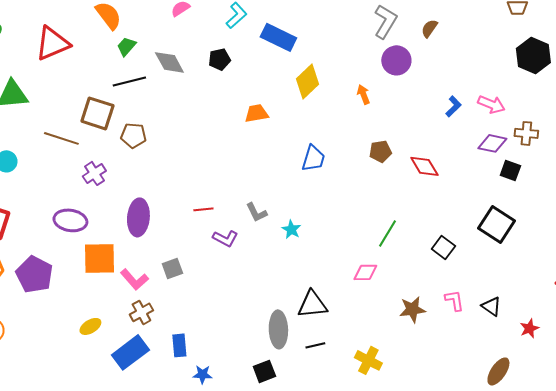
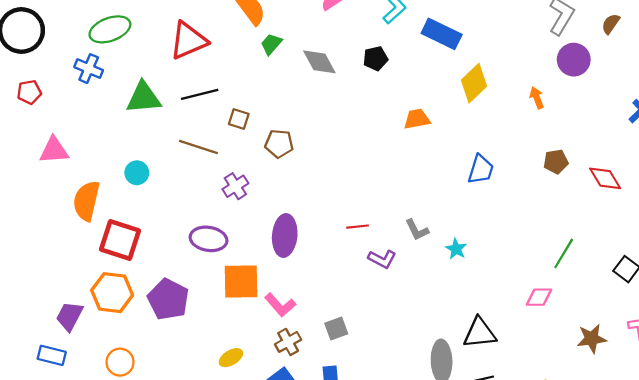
black line: (129, 81) -> (200, 94), moved
brown square: (97, 113) -> (239, 119), size x0.6
gray square: (172, 268) -> (336, 328), moved

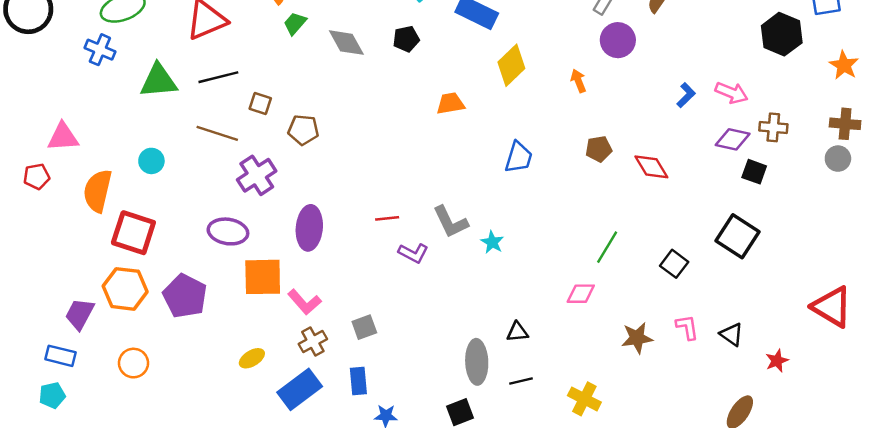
red pentagon: (29, 92) -> (37, 176), moved
purple cross: (235, 186) -> (257, 175), size x1.4
gray L-shape: (417, 230) -> (450, 222), size x1.4
black triangle: (480, 333) -> (517, 332), size x0.6

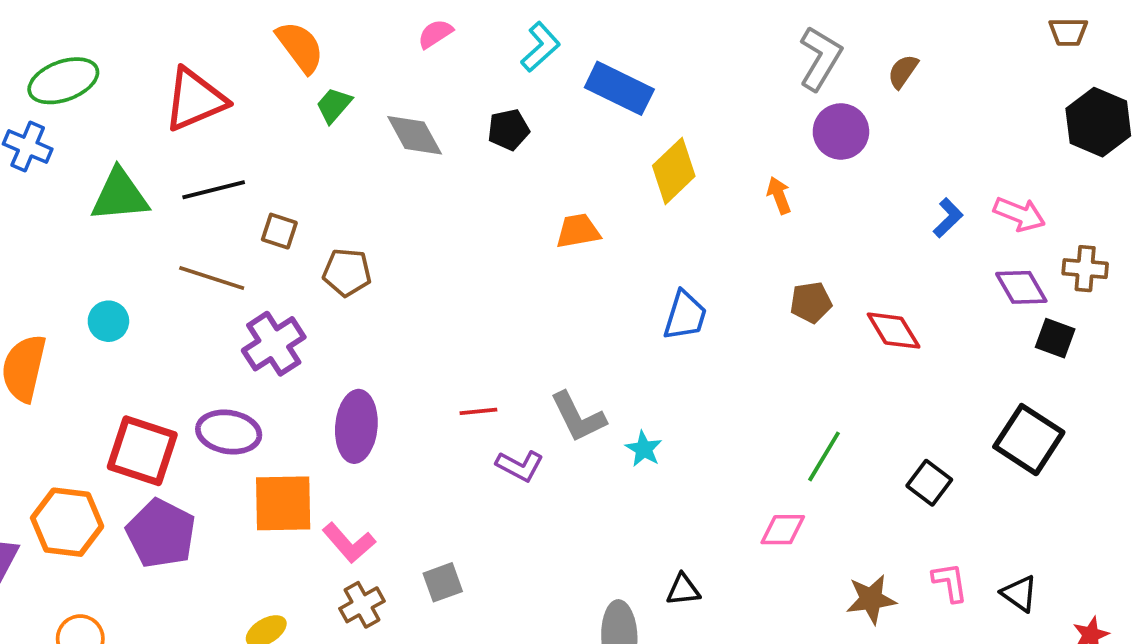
purple diamond: (733, 139) -> (1021, 287), turned 48
red square: (133, 233) -> (142, 451), moved

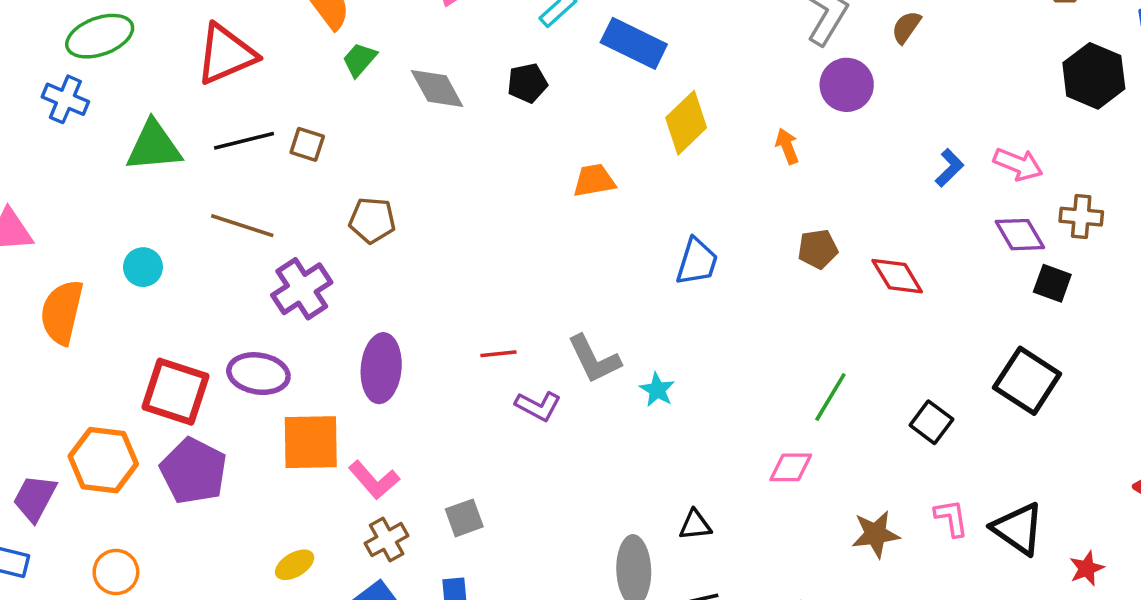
brown square: (279, 231) -> (307, 144), moved
black triangle: (1019, 594) -> (1018, 529), size x1.5

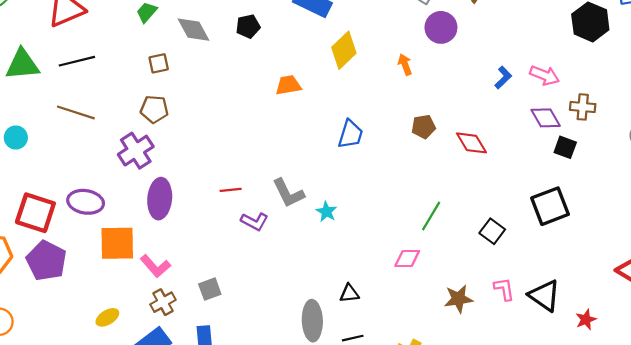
brown square: (307, 144) -> (159, 63), moved, turned -30
purple cross: (302, 289) -> (136, 151), moved
black square: (1027, 381) -> (550, 206), turned 36

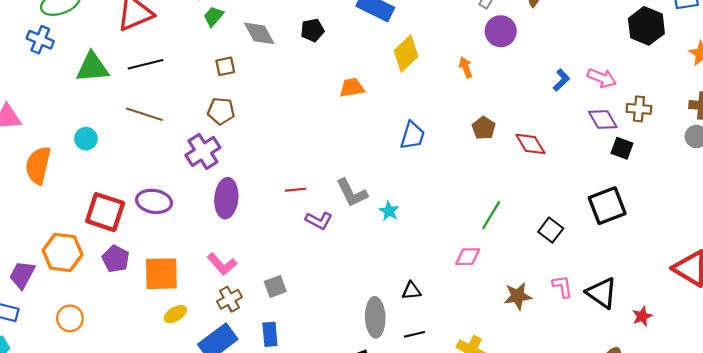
brown pentagon: (424, 127) -> (484, 128), turned -30
orange square: (117, 243) -> (161, 274), moved
purple pentagon: (46, 261) -> (116, 259), size x0.7

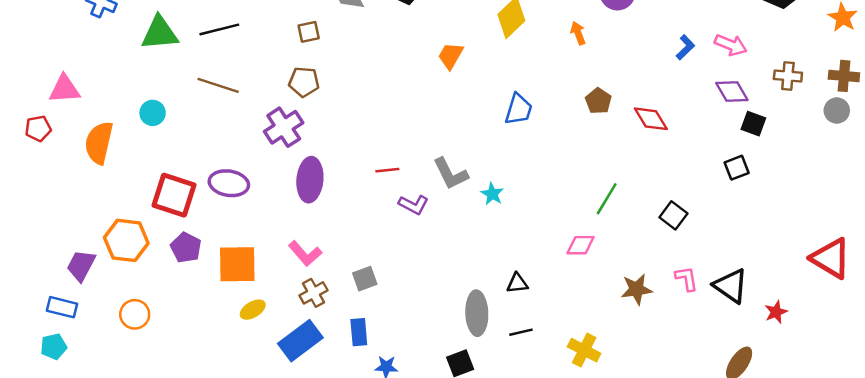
orange trapezoid: (352, 88) -> (451, 56), turned -50
brown cross: (639, 109) -> (788, 76), moved
black square: (607, 206) -> (737, 168), moved, size x0.6

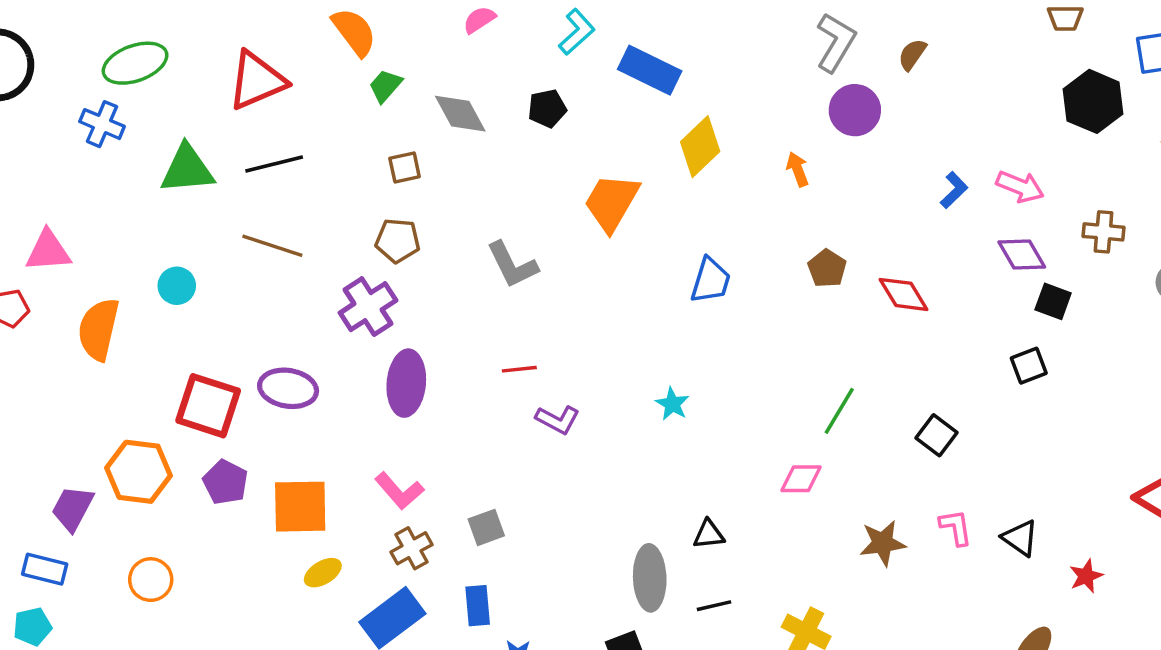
orange trapezoid: (451, 56) -> (611, 202), size x1.5
gray L-shape: (451, 174) -> (512, 265), moved
black triangle: (731, 286) -> (1020, 538), size x0.7

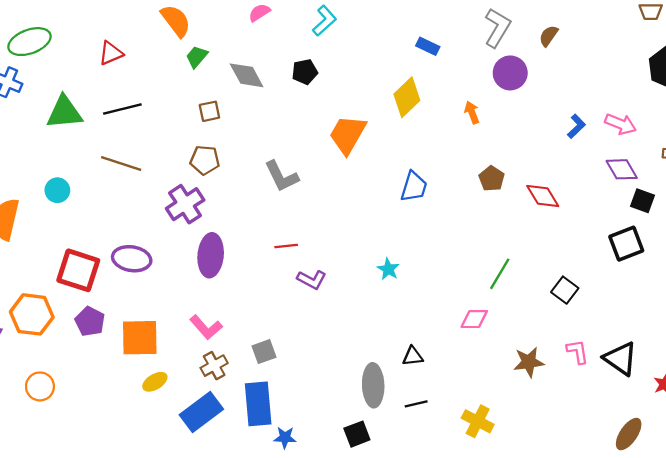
blue rectangle: (650, 70) -> (428, 46), moved, size x0.6
red triangle: (257, 81) -> (111, 53), size x0.6
black square: (1029, 366) -> (626, 244), size x1.4
black triangle: (1020, 538) -> (620, 359), size x1.4
blue rectangle: (478, 606) -> (258, 404), size x1.6

